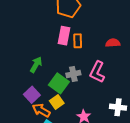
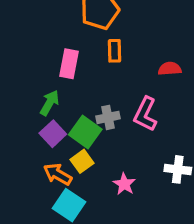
pink rectangle: (64, 36) -> (69, 64), moved
orange rectangle: (78, 41) -> (114, 51), moved
purple square: (32, 95) -> (53, 134), moved

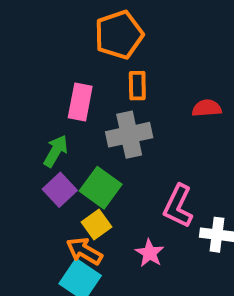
pink L-shape: (145, 114) -> (178, 206), moved
gray cross: (108, 117) -> (129, 135), moved, size x1.5
orange arrow: (58, 174) -> (84, 251), moved

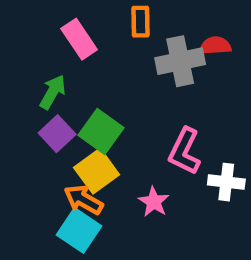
pink rectangle: (80, 102) -> (79, 39), turned -45
gray cross: (129, 135) -> (180, 61), moved
yellow square: (97, 224) -> (97, 171), size x1.4

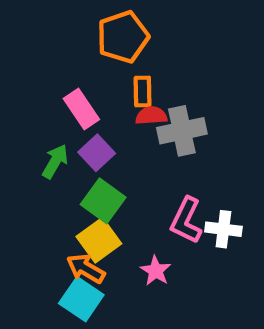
red semicircle: (215, 46) -> (151, 116), moved
purple square: (57, 134) -> (97, 153), moved
white cross: (226, 182) -> (223, 229), moved

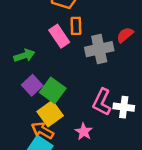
pink rectangle: (81, 109) -> (59, 36), moved
red semicircle: (151, 116) -> (125, 35), moved, turned -36
purple square: (97, 153) -> (32, 85), moved
green arrow: (55, 161) -> (24, 56), moved, turned 42

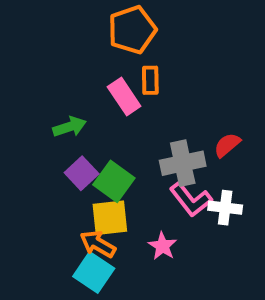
red semicircle: (125, 35) -> (227, 145), moved
gray cross: (99, 49) -> (183, 163), moved
pink L-shape: (102, 102) -> (191, 200), turned -64
yellow square: (50, 114) -> (110, 218), turned 30

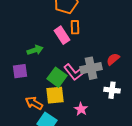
purple square: (82, 173) -> (20, 71), moved, turned 35
pink L-shape: (191, 200) -> (74, 72), moved
orange arrow: (98, 244) -> (34, 103), moved

